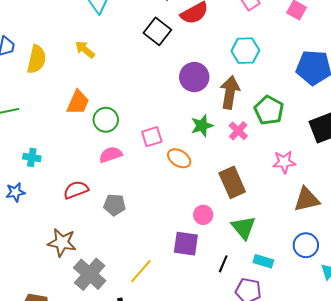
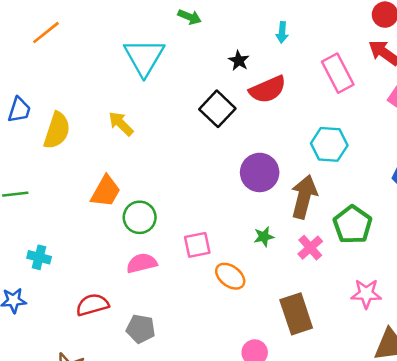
green star: (202, 126) -> (264, 237), size x0.7

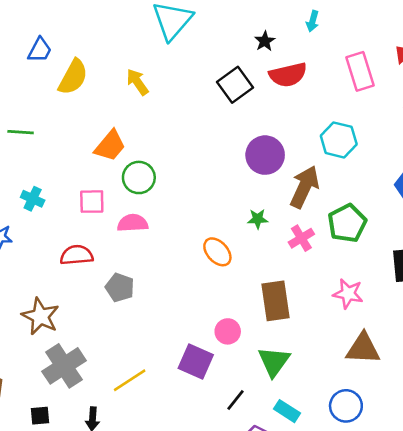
pink square: (197, 245) -> (92, 202), moved

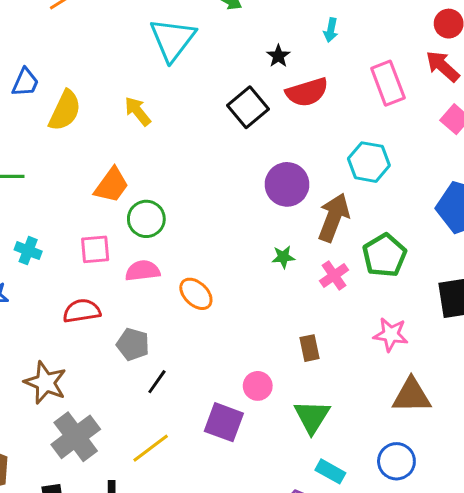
orange ellipse: (217, 252) -> (196, 294), moved
brown rectangle: (276, 301) -> (309, 348), size x0.6
black line: (235, 400) -> (157, 382), moved

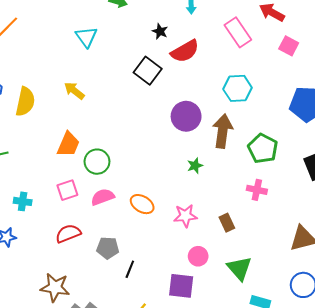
cyan triangle: (173, 39) -> (86, 37), size x0.7
pink cross: (334, 275) -> (257, 190), moved, turned -30
pink star: (391, 335) -> (185, 216), moved

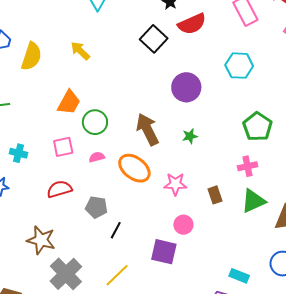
brown arrow: (223, 131) -> (147, 129), moved, turned -40
pink cross: (257, 190) -> (247, 166), turned -30
pink semicircle: (103, 197) -> (97, 157), size x0.7
orange ellipse: (142, 204) -> (134, 168), size x1.4
green triangle: (239, 268) -> (253, 201), moved, turned 40

